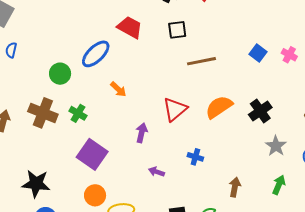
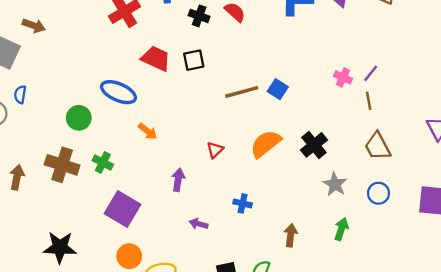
black square: (177, 30) -> (194, 60), moved
blue square: (258, 53) -> (278, 89), moved
blue ellipse: (96, 54) -> (119, 92), turned 72
red triangle: (175, 109) -> (215, 150), size x0.6

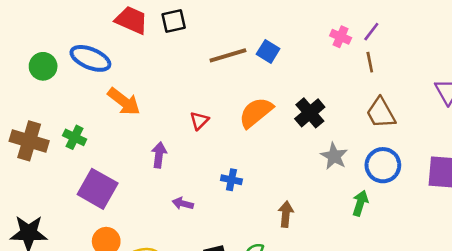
green circle: (79, 118) -> (43, 66), moved
orange arrow: (148, 131) -> (124, 102), size x1.5
blue circle: (378, 193) -> (383, 165), size x1.4
green arrow: (341, 229) -> (360, 203), moved

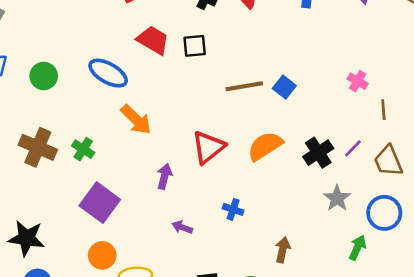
purple line: (371, 32) -> (353, 148), moved
green circle: (43, 66) -> (44, 76), moved
red triangle: (199, 121) -> (208, 147), size x1.8

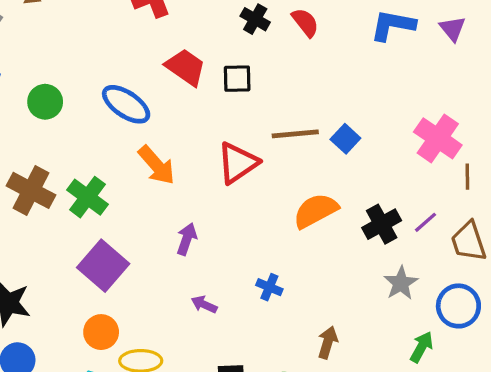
pink cross: (358, 81) -> (438, 138), size x1.8
red triangle: (208, 147) -> (238, 163), moved
green cross: (83, 149) -> (87, 197), size x1.4

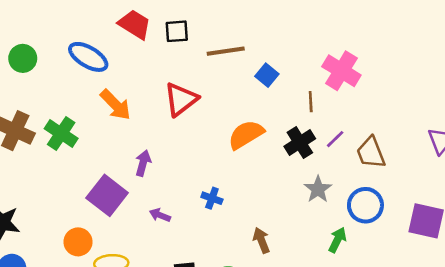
brown line: (295, 134) -> (226, 51), moved
brown line: (467, 177) -> (311, 102), moved
purple square: (103, 266) -> (107, 195), moved
brown arrow: (328, 342) -> (261, 240), turned -35

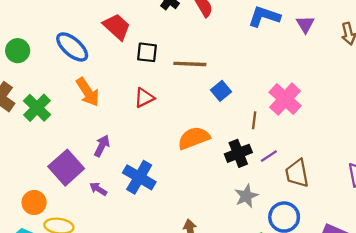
black square: (177, 31) -> (147, 52), moved
green circle: (23, 58) -> (18, 51), moved
red triangle: (181, 99) -> (144, 98), size x0.7
blue cross: (212, 198) -> (139, 177), moved, size x1.8
purple arrow: (160, 215) -> (98, 189), moved

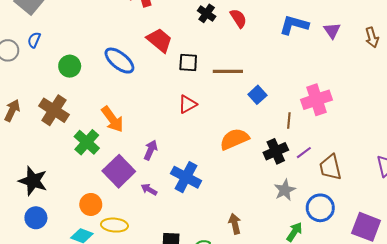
orange arrow: (88, 92) -> (112, 119), moved
pink cross: (285, 99) -> (316, 100), turned 32
green cross: (37, 108) -> (87, 142), moved

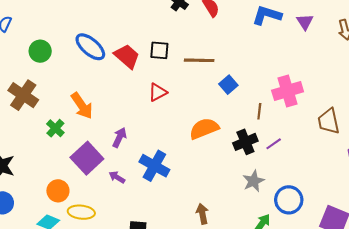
red trapezoid: (159, 40) -> (127, 56), moved
green cross: (87, 142) -> (55, 128), size x0.7
brown trapezoid: (330, 167) -> (329, 121), moved

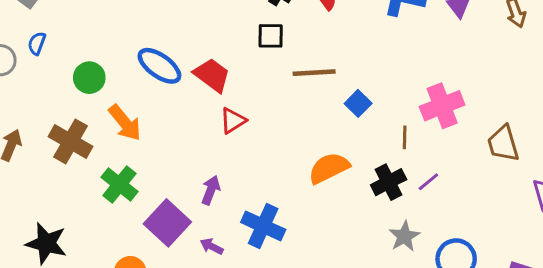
black square: (159, 50) -> (271, 36), moved
red triangle: (158, 92) -> (233, 121), moved
orange arrow: (82, 106) -> (125, 123), moved
green cross: (55, 128) -> (119, 184), size x1.4

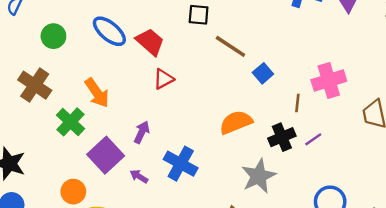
brown line: (314, 73) -> (230, 46), turned 32
orange arrow: (125, 123) -> (97, 93), moved
gray star: (404, 236) -> (259, 176), moved, size x1.4

